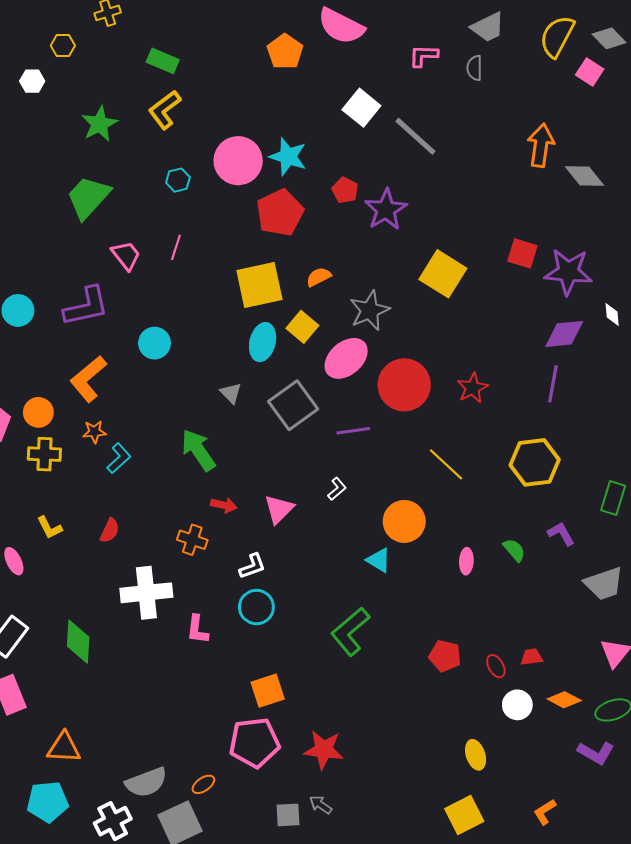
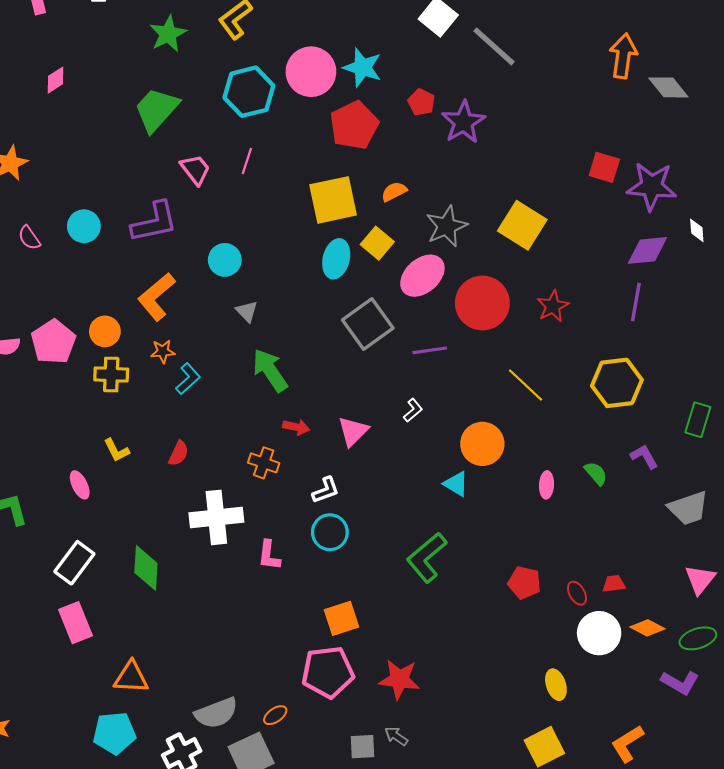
cyan hexagon: (178, 180) -> (249, 92), size x2.0
yellow square: (443, 274) -> (522, 225), moved
gray triangle: (231, 393) -> (247, 311), moved
white circle: (517, 705) -> (599, 633), size x1.4
orange L-shape: (545, 812) -> (627, 744), size x1.4

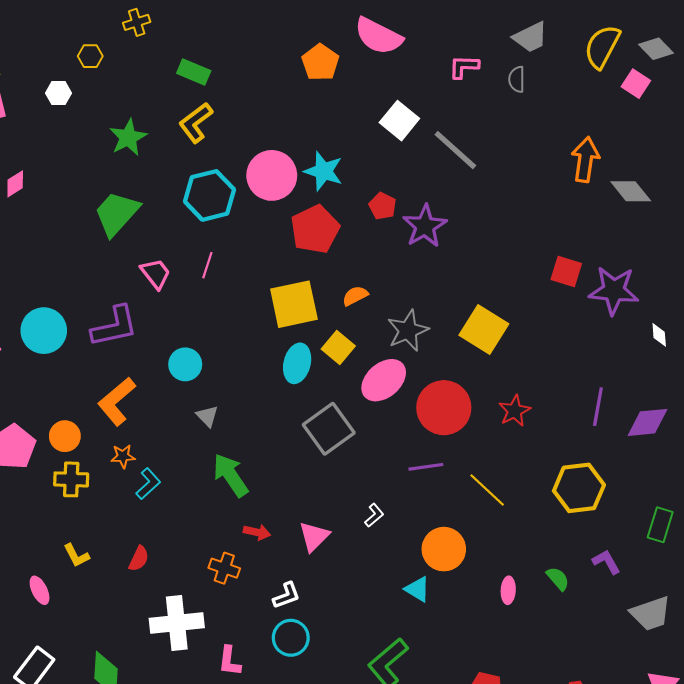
cyan circle: (84, 226) -> (44, 331), size x1.4
purple diamond: (647, 250) -> (648, 422), moved
purple line: (430, 350) -> (426, 467), moved

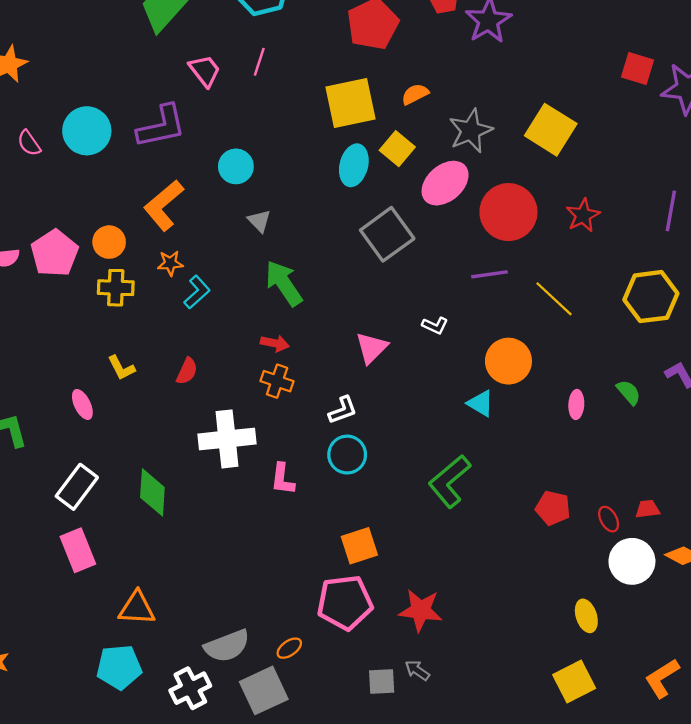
white L-shape: (374, 515) -> (435, 325), turned 65
red arrow: (257, 532) -> (275, 343), moved

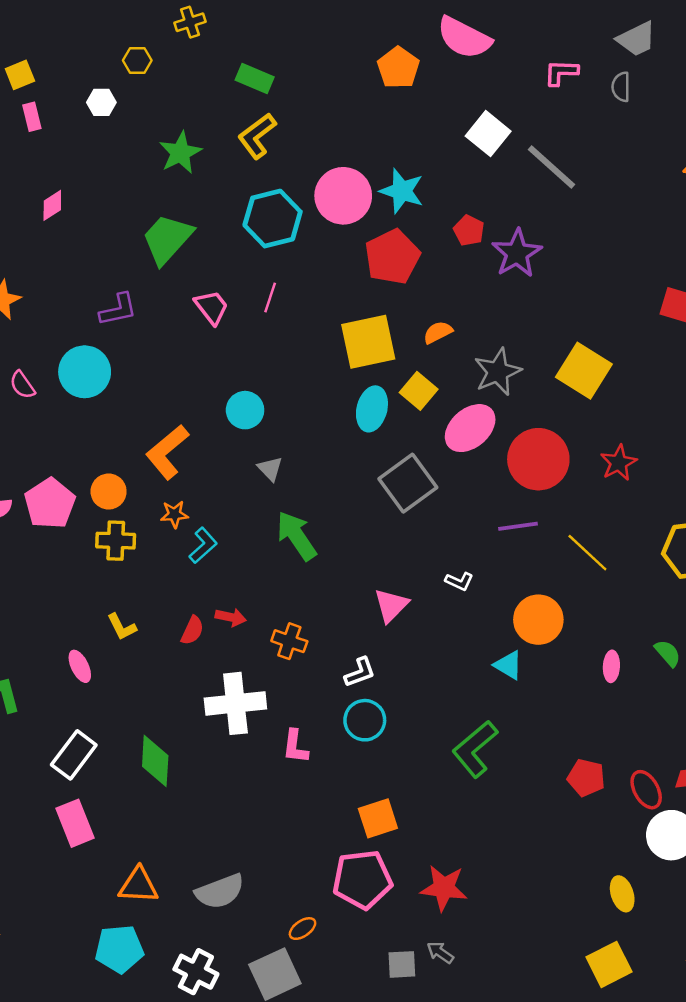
purple L-shape: (161, 126) -> (118, 310), moved, size x0.7
red arrow: (275, 343) -> (231, 617), moved
red ellipse: (609, 519) -> (646, 790), size x1.4
gray semicircle: (227, 646) -> (220, 891), moved
white cross: (190, 688) -> (196, 972), turned -36

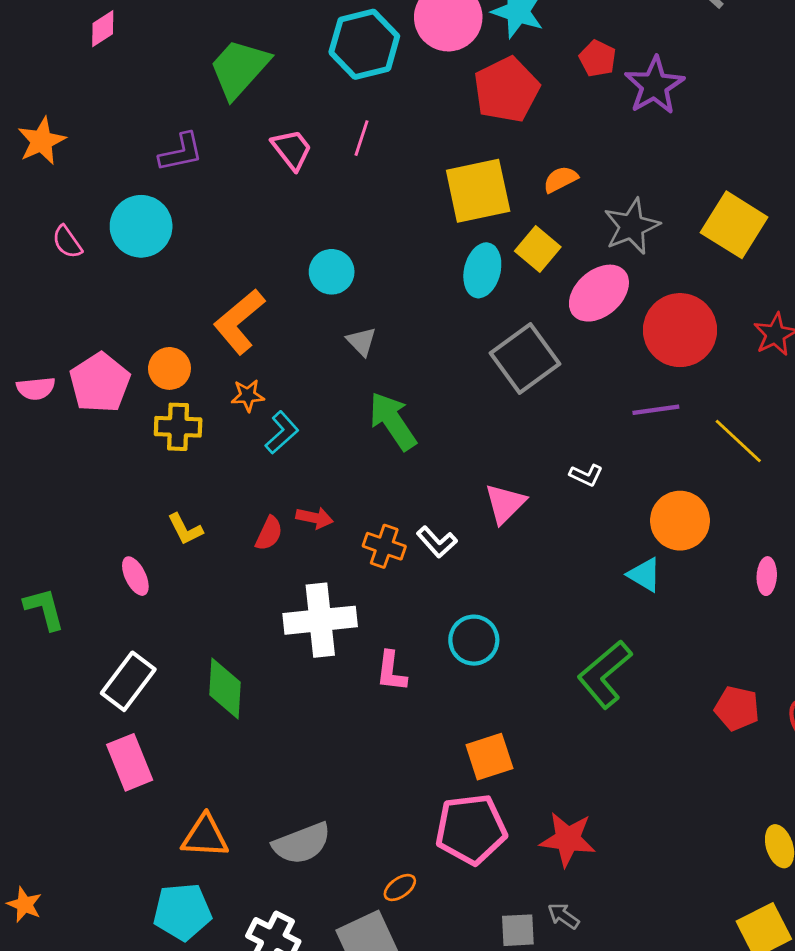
white L-shape: (360, 672) -> (437, 542), moved, turned 68

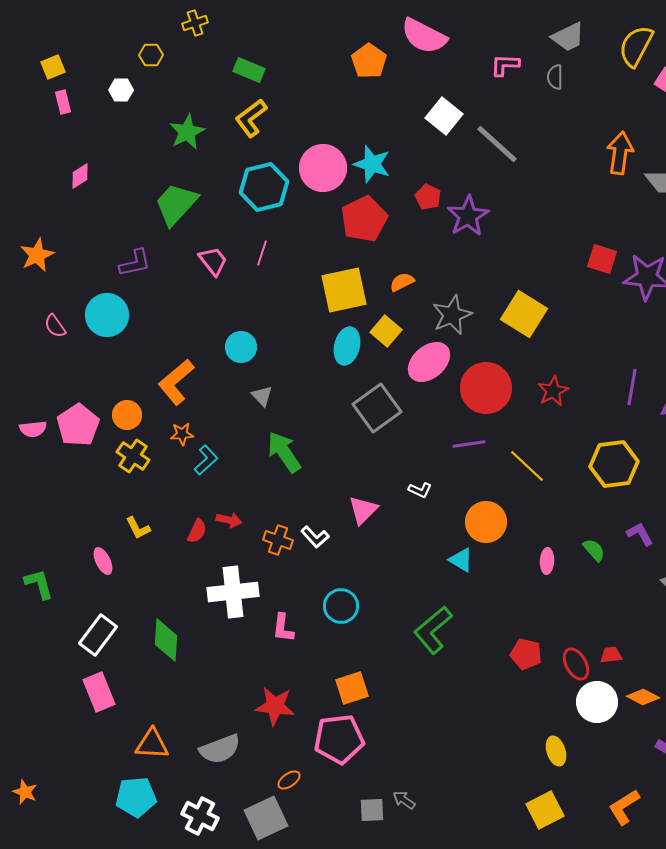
yellow cross: (178, 427) -> (133, 456), turned 32
red star: (568, 839) -> (275, 706), moved

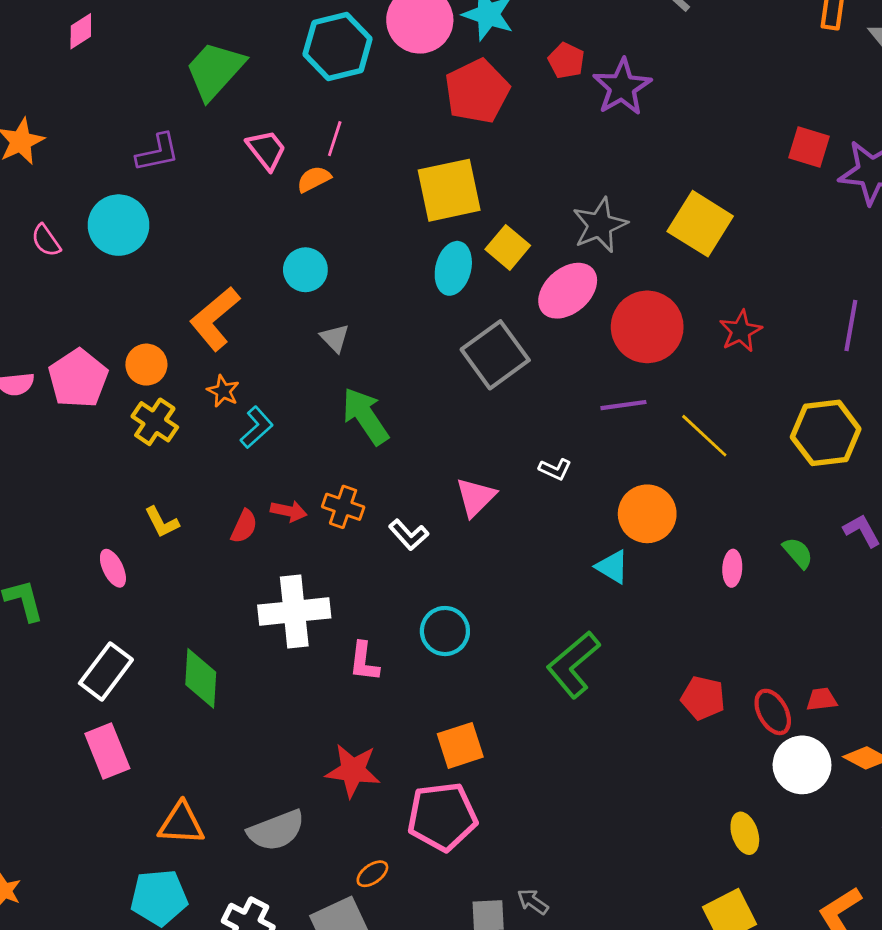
orange semicircle: (402, 282) -> (314, 179), moved
orange star: (182, 434) -> (223, 391), turned 30
orange cross: (278, 540) -> (343, 507), moved

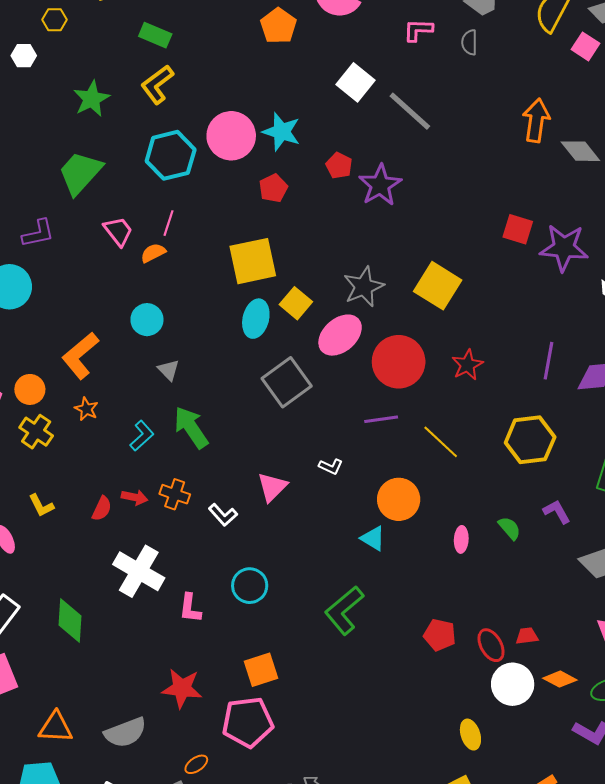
red pentagon: (477, 91) -> (273, 188), size x0.6
cyan L-shape: (257, 427) -> (142, 436), moved
white cross: (294, 611) -> (139, 571), turned 36

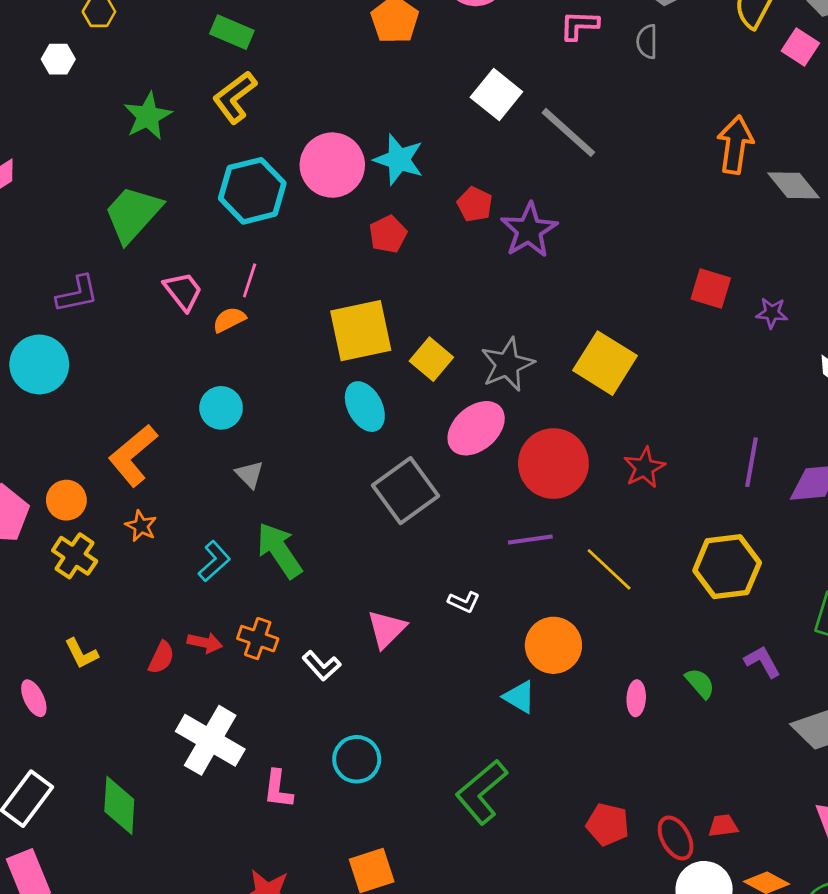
purple star: (564, 248) -> (772, 313), size x0.5
yellow square: (296, 303) -> (431, 359), moved
cyan ellipse: (256, 319) -> (365, 407), turned -42

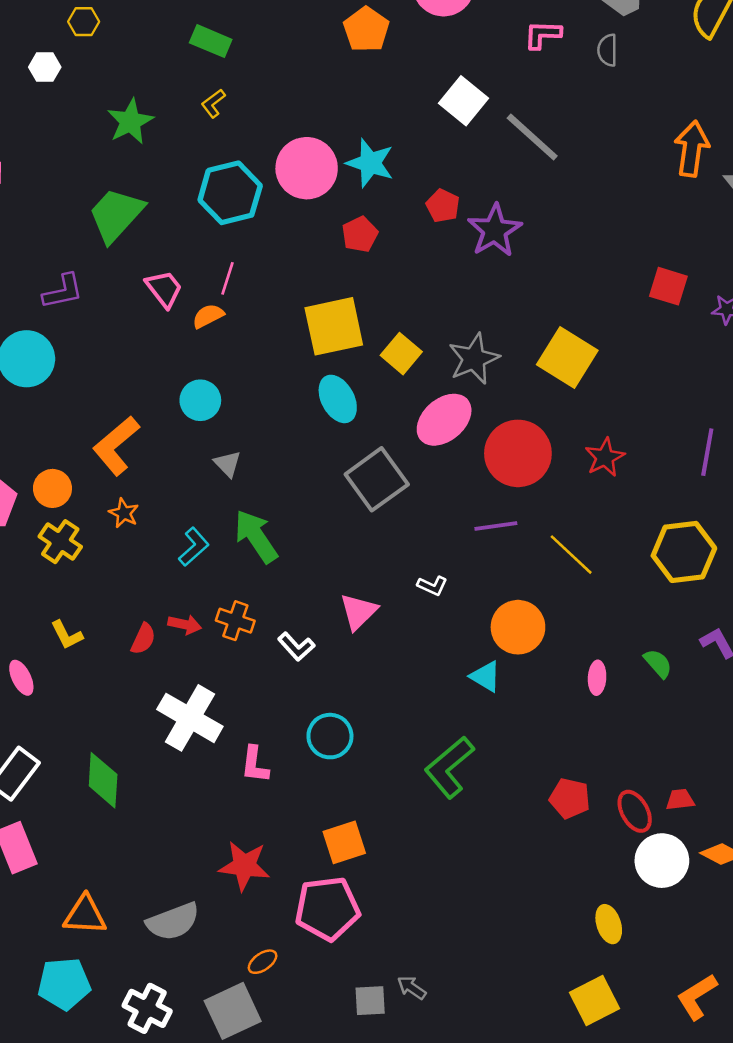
yellow L-shape: (235, 97) -> (213, 103), size x0.6

